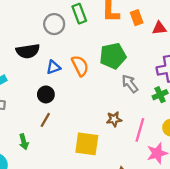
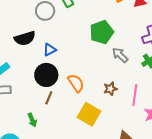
orange semicircle: (80, 66) -> (76, 83), moved
black circle: (46, 94) -> (46, 75), size x1.5
yellow square: (87, 144) -> (89, 114), turned 30

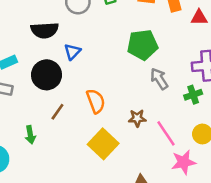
blue triangle: (50, 50) -> (72, 52), turned -32
black circle: (46, 75) -> (47, 75), moved
pink line: (135, 95) -> (166, 133), turned -55

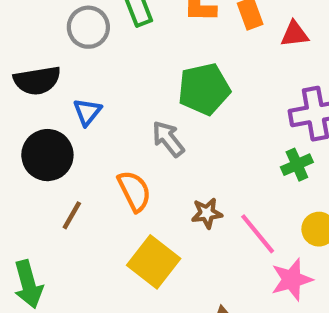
gray arrow: (159, 79) -> (168, 139), moved
green arrow: (30, 135) -> (28, 284), moved, size x1.5

